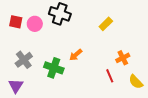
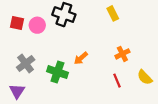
yellow rectangle: (106, 24) -> (113, 13), moved, turned -72
orange cross: (123, 58) -> (122, 54), moved
yellow semicircle: (136, 82) -> (145, 77), moved

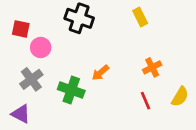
pink circle: (37, 25) -> (41, 47), moved
yellow semicircle: (145, 77) -> (180, 97), turned -105
purple triangle: (17, 91) -> (21, 114), turned -35

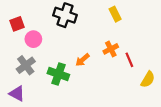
red square: (21, 29) -> (17, 24), turned -32
orange cross: (152, 67) -> (111, 49), moved
red line: (145, 101) -> (129, 60), moved

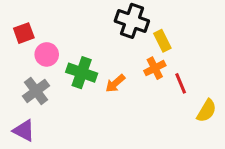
yellow rectangle: (115, 14) -> (162, 41), moved
black cross: (65, 15) -> (132, 21), moved
green cross: (58, 74) -> (82, 73), moved

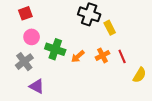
red square: (24, 33) -> (25, 13), moved
orange cross: (155, 68) -> (102, 55), moved
purple triangle: (24, 131) -> (37, 86), moved

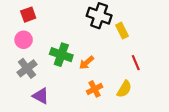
pink circle: (32, 37) -> (24, 40), moved
orange cross: (102, 55) -> (95, 89), moved
yellow semicircle: (140, 75) -> (124, 89), moved

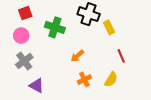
green cross: (61, 55) -> (55, 27), moved

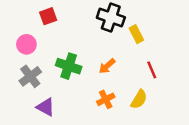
red square: (25, 13) -> (48, 16), moved
green cross: (55, 27) -> (69, 66), moved
orange arrow: (77, 56) -> (107, 66), moved

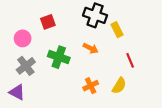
red square: (48, 16) -> (48, 22), moved
orange arrow: (107, 66) -> (91, 48), moved, turned -112
purple triangle: (46, 107) -> (17, 92), moved

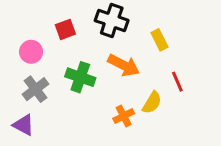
black cross: (95, 15) -> (112, 20), moved
orange arrow: (91, 48) -> (124, 65), size x1.5
yellow semicircle: (119, 86) -> (152, 103), moved

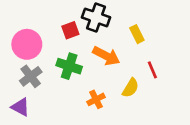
red square: (65, 29) -> (70, 30), moved
pink circle: (31, 52) -> (27, 44), size x1.5
orange cross: (124, 116) -> (96, 99), moved

